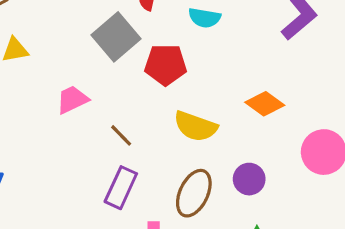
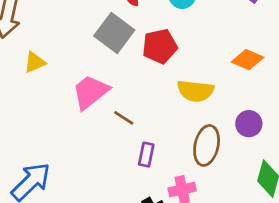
pink trapezoid: (72, 100) -> (90, 92), size x1.4
brown line: (121, 135) -> (124, 118), moved
purple rectangle: (121, 188) -> (146, 155), size x0.7

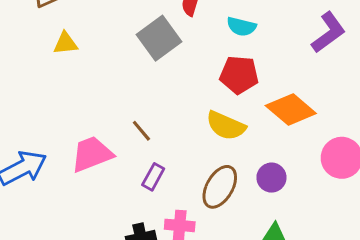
red pentagon: (160, 46) -> (239, 75), moved
orange diamond: (247, 60) -> (291, 110), size x1.4
pink trapezoid: (90, 92) -> (92, 154), moved

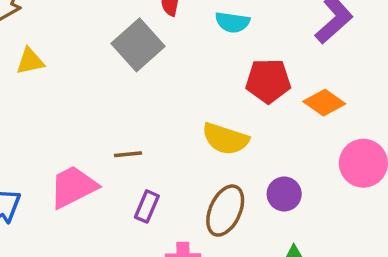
red pentagon: (239, 75) -> (268, 81), moved
orange diamond: (291, 110) -> (324, 103), moved, size x0.7
brown line: (141, 131) -> (128, 154), turned -50

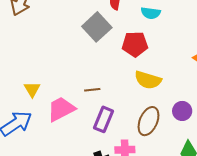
yellow triangle: (30, 61) -> (32, 89), moved, turned -48
red pentagon: (268, 81) -> (135, 44), moved
purple rectangle: (147, 206) -> (104, 119), size x1.4

